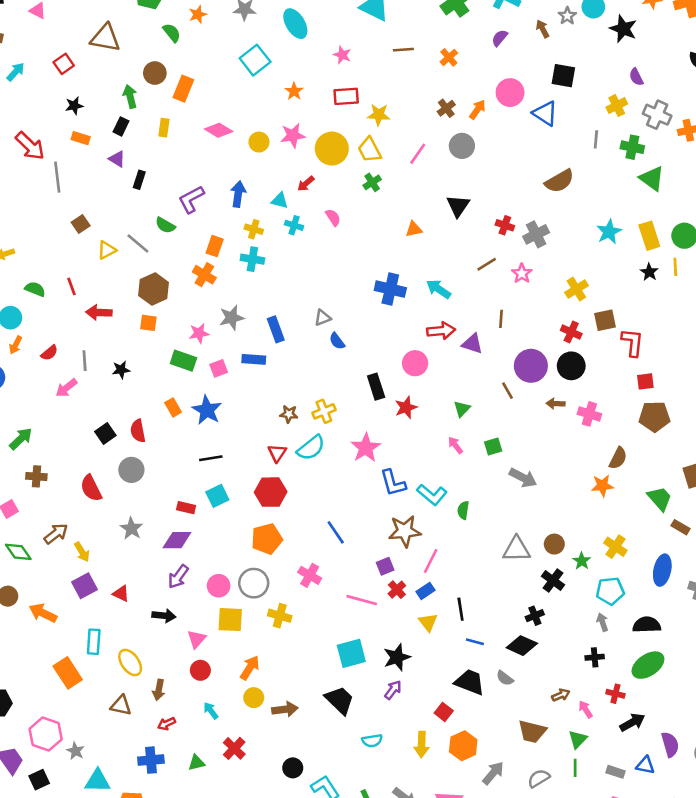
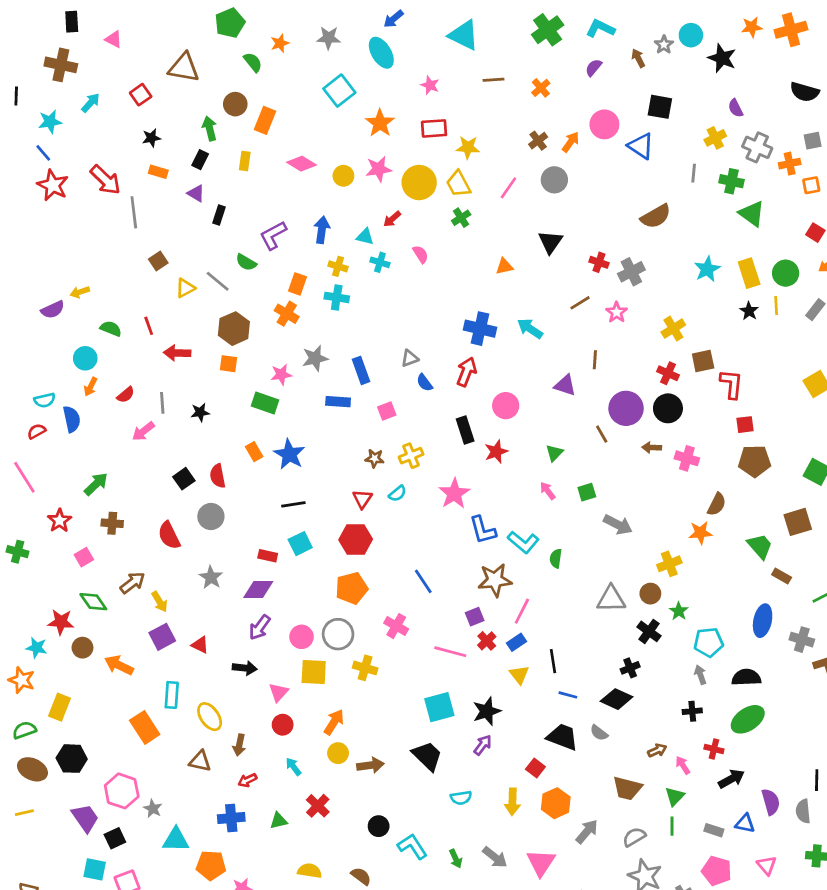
orange star: (294, 91) -> (380, 123), size x1.5
red arrow: (441, 331) -> (466, 372), moved, turned -64
pink square: (219, 368) -> (387, 411), moved
cyan semicircle: (311, 448) -> (398, 494), size x0.6
yellow cross: (615, 547) -> (669, 564), moved, turned 35

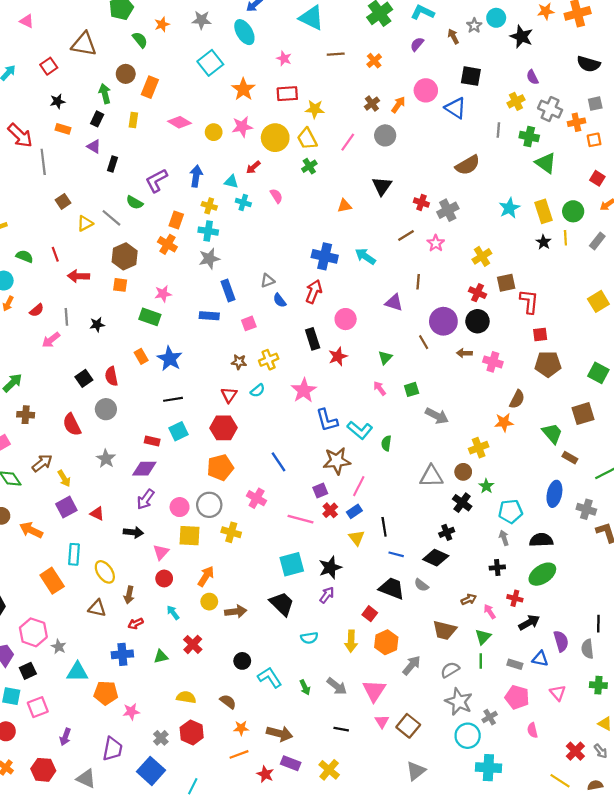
gray star: (315, 358) -> (209, 259), moved

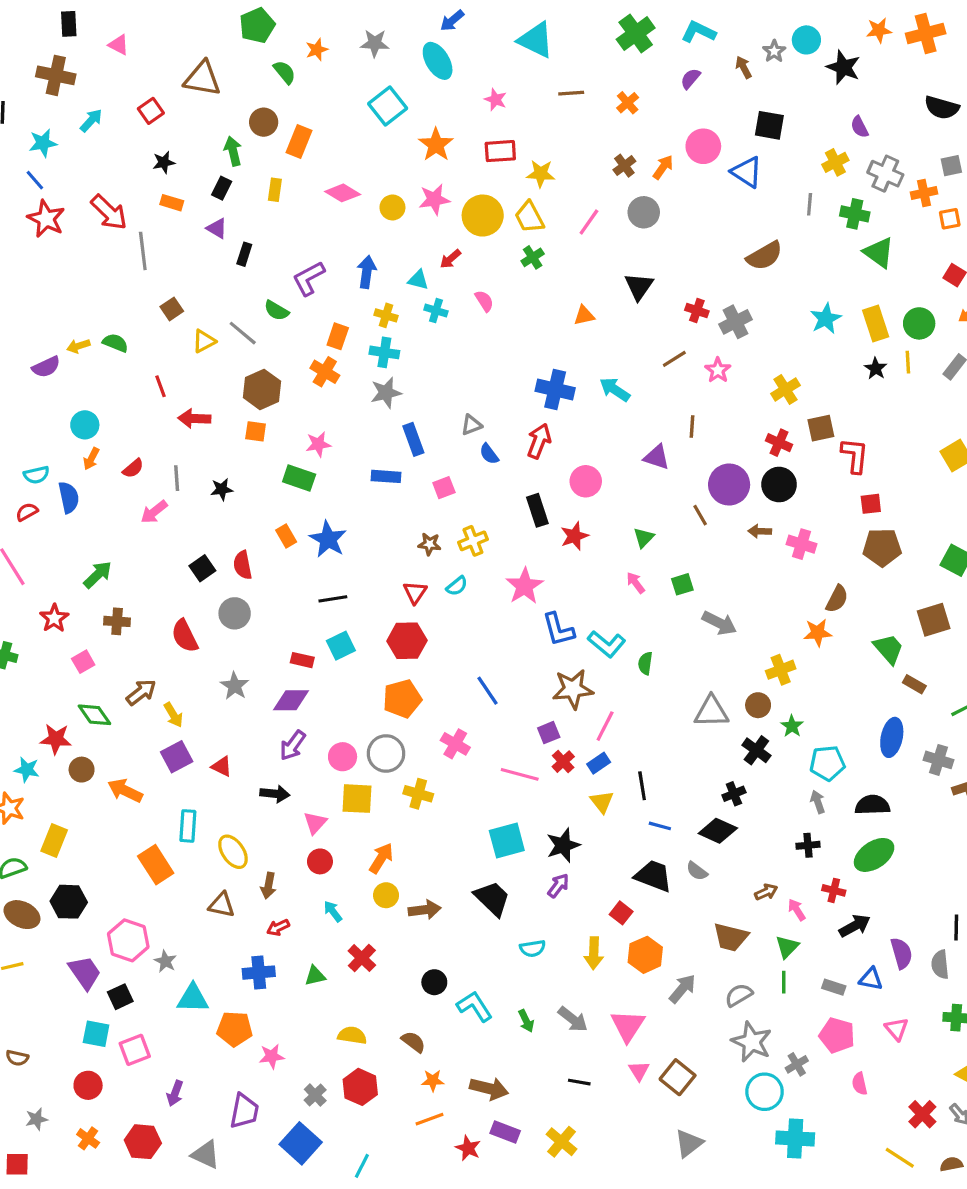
green semicircle: (25, 256) -> (115, 343), moved

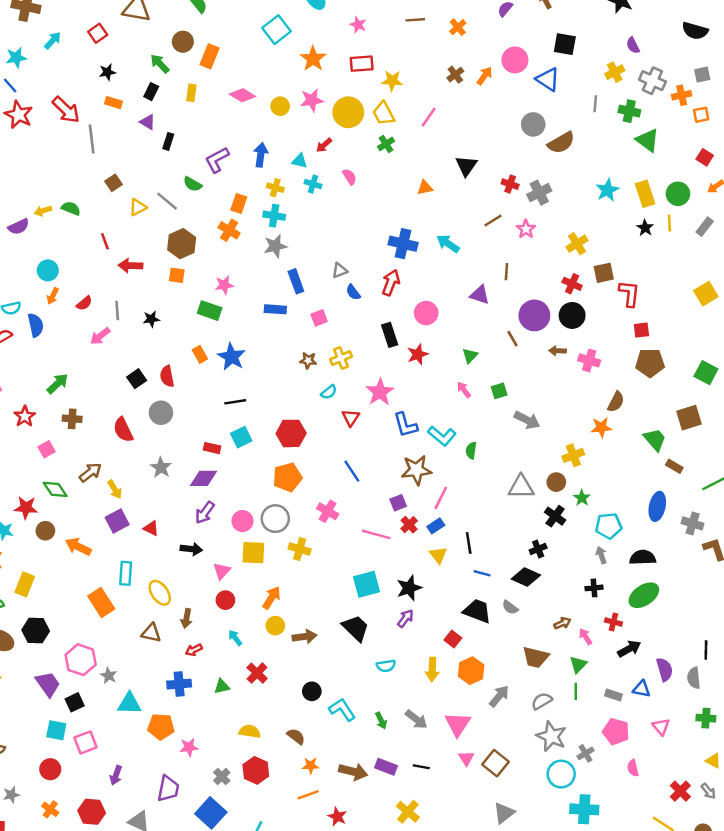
green arrow: (233, 151) -> (160, 64), turned -30
gray circle: (644, 212) -> (533, 124), moved
red triangle: (415, 592) -> (351, 418), moved
purple rectangle: (505, 1132) -> (386, 767), moved

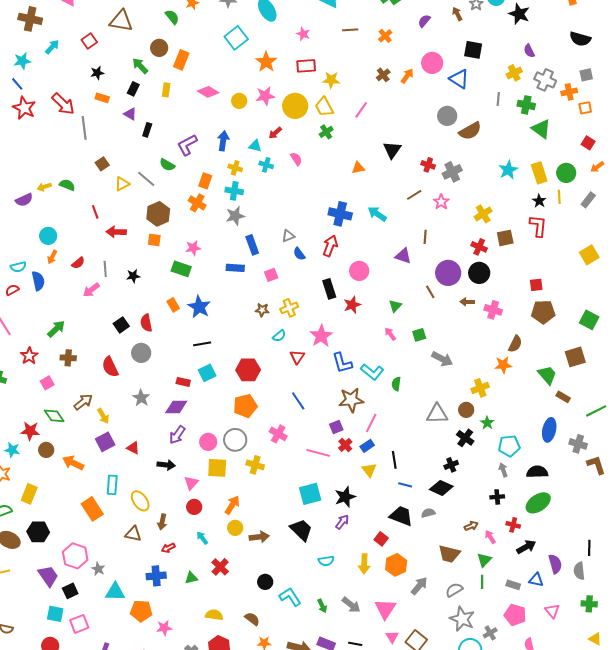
red L-shape: (629, 294) -> (538, 226), moved
gray semicircle: (510, 607) -> (428, 513), turned 128

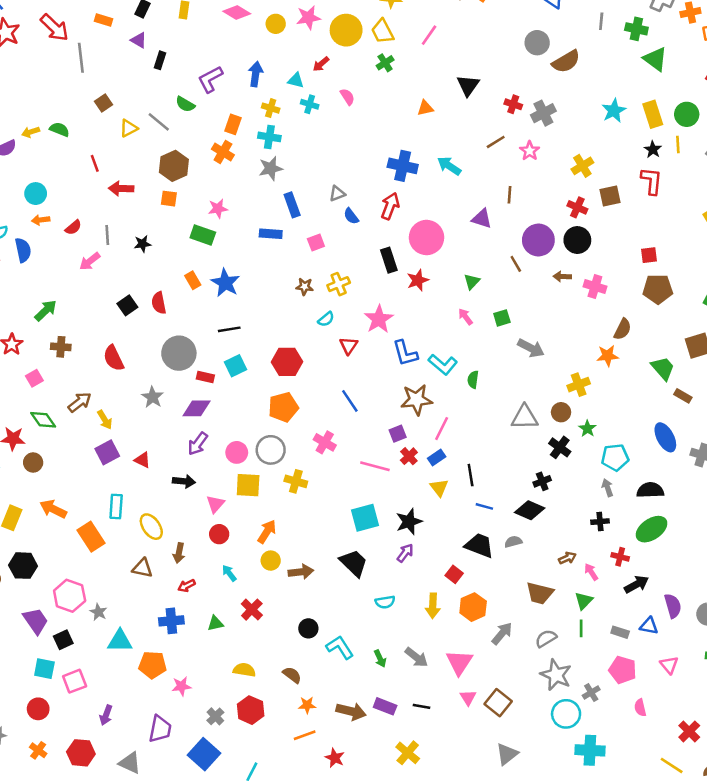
orange arrow: (52, 257) -> (41, 220), turned 56
pink circle: (359, 271) -> (427, 238), size x1.4
gray circle: (141, 353) -> (179, 353), moved, size x1.4
blue ellipse: (549, 430) -> (665, 437), turned -40
orange arrow: (73, 463) -> (53, 509), moved

